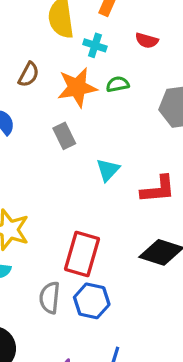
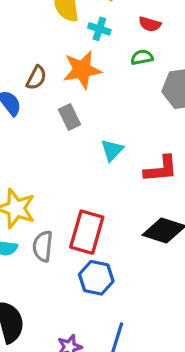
brown semicircle: (29, 74) -> (36, 78), moved
green semicircle: (118, 84) -> (142, 57), moved
gray semicircle: (50, 298) -> (43, 246), moved

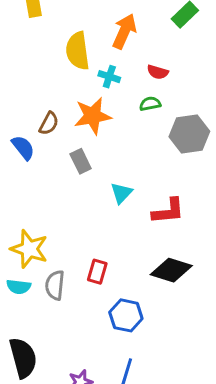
red rectangle: (87, 232) -> (97, 272), size x0.6
blue hexagon: (96, 278) -> (126, 315), moved

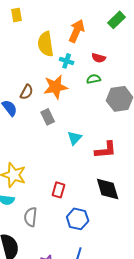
black diamond: (171, 270) -> (108, 189), turned 56
gray semicircle: (55, 285) -> (31, 217), moved

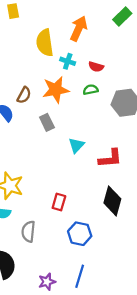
red semicircle: (99, 58) -> (96, 67), moved
green semicircle: (94, 79) -> (91, 90), moved
black diamond: (108, 189) -> (112, 201), turned 32

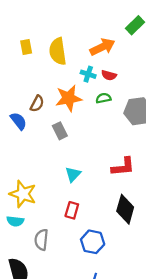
yellow rectangle: (13, 11) -> (26, 47), moved
orange arrow: (79, 29) -> (102, 47), moved, turned 40
cyan cross: (68, 61) -> (88, 74), moved
cyan triangle: (76, 145) -> (73, 174), moved

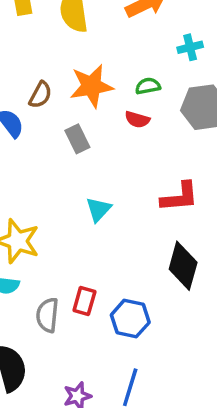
cyan cross: (88, 74) -> (190, 47), moved, turned -32
red semicircle: (109, 75) -> (137, 119), moved
red rectangle: (72, 210) -> (84, 301), moved

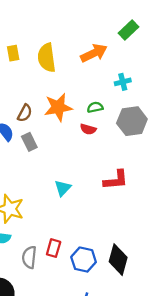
gray rectangle: (77, 139) -> (29, 142), moved
black diamond: (183, 266) -> (118, 260), moved

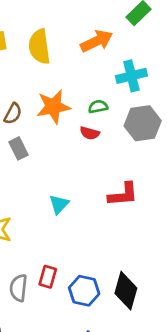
cyan cross: (123, 82) -> (131, 76), size x1.5

